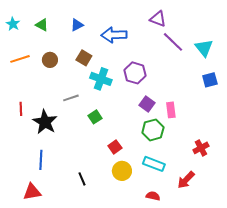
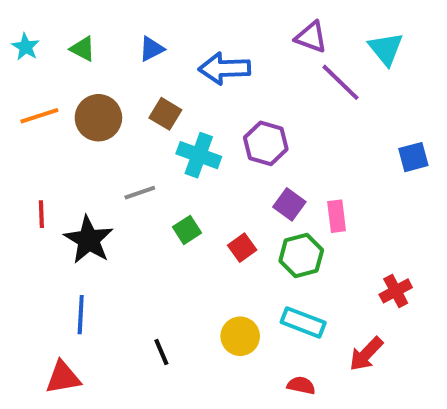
cyan triangle: (204, 48) -> (386, 49), moved
brown circle: (50, 60) -> (98, 118), size x1.5
red square: (115, 147) -> (242, 248), moved

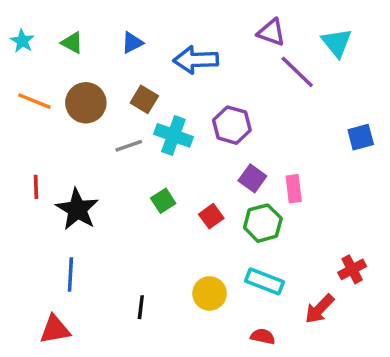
orange line: (39, 116) -> (34, 101), turned 40
gray line: (140, 193) -> (129, 146), moved
red cross: (396, 291) -> (352, 269), moved
black line: (161, 352) -> (141, 307), turned 30

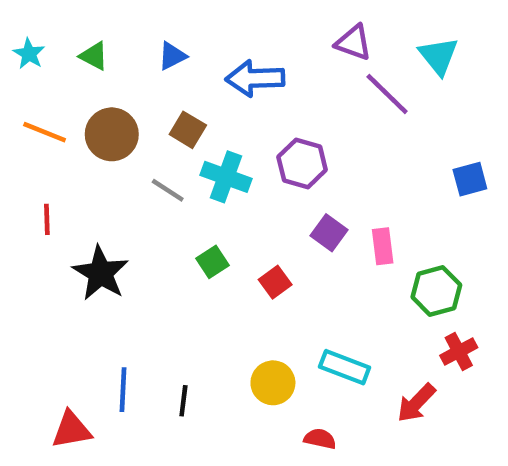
gray line: (129, 146) -> (168, 190), turned 52
red line: (36, 187) -> (47, 219), moved
green hexagon: (263, 223) -> (436, 291), moved
blue line: (70, 275) -> (123, 390), moved
red semicircle: (263, 336) -> (320, 439), moved

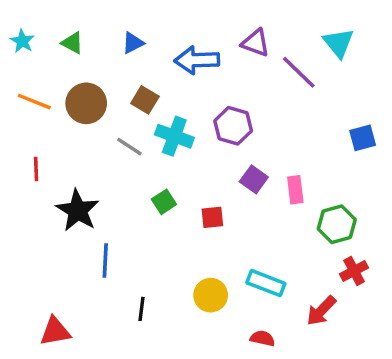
purple triangle: (354, 43) -> (256, 43), moved
red square: (275, 282) -> (212, 217), turned 30
blue line: (123, 390) -> (105, 261), moved
red semicircle: (320, 439) -> (262, 338), moved

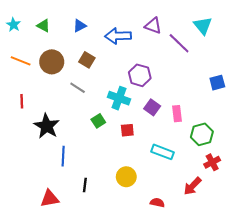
cyan cross: (174, 136) -> (119, 98), moved
cyan rectangle: (266, 283) -> (162, 152), moved
red triangle: (55, 331) -> (50, 198), moved

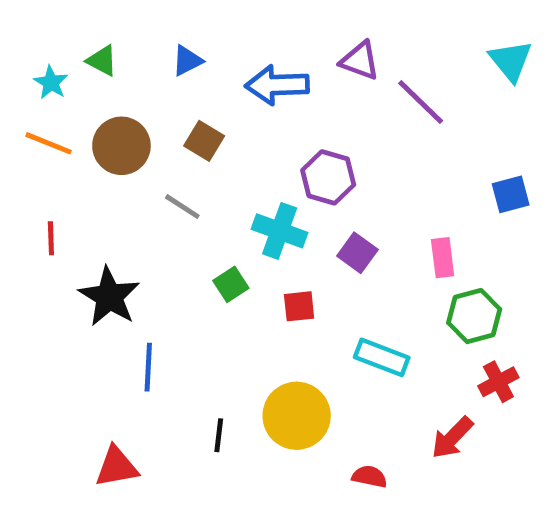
cyan star: (13, 25) -> (51, 83), moved
cyan triangle: (203, 26) -> (511, 61), moved
pink rectangle: (177, 114) -> (443, 258), moved
yellow circle: (126, 177) -> (297, 416), size x1.4
black line: (85, 185) -> (219, 435), moved

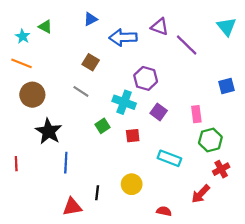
blue triangle: (187, 61) -> (91, 19), moved
brown circle: (121, 146) -> (32, 95), moved
red line: (51, 238) -> (16, 164), moved
yellow circle: (297, 416) -> (132, 184), size x0.7
red triangle: (117, 467) -> (72, 207), moved

